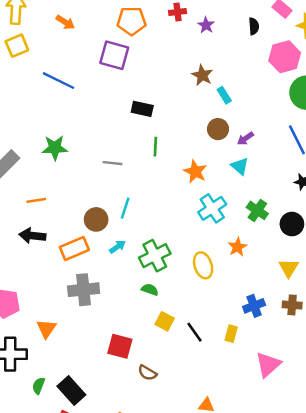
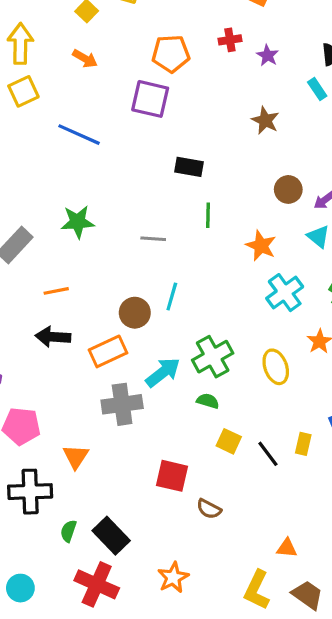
cyan rectangle: (224, 95) -> (317, 89), moved
cyan arrow: (117, 247) -> (163, 372), moved, size x1.6
yellow rectangle: (231, 334) -> (303, 444), moved

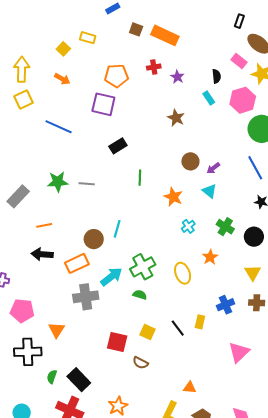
black rectangle: (189, 167) -> (118, 146), moved, turned -42
gray line: (153, 239) -> (87, 184), moved
cyan cross: (285, 293) -> (188, 226), size x0.6
yellow square: (229, 441) -> (148, 332), moved

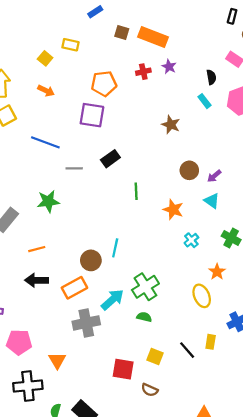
purple star: (177, 77) -> (169, 67), moved
gray line: (87, 184) -> (74, 168), moved
yellow ellipse: (183, 273) -> (202, 296), moved

